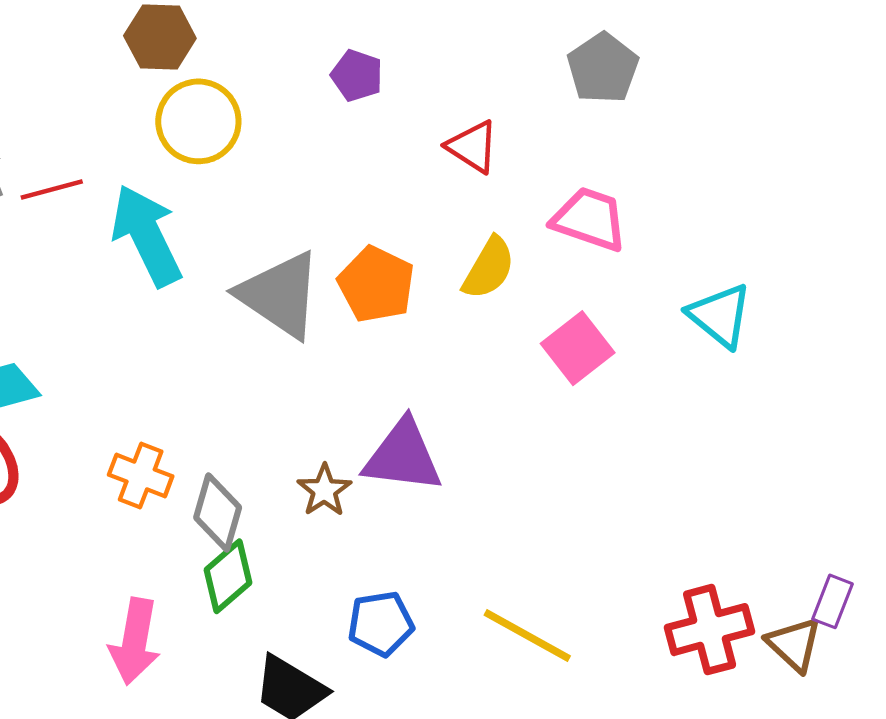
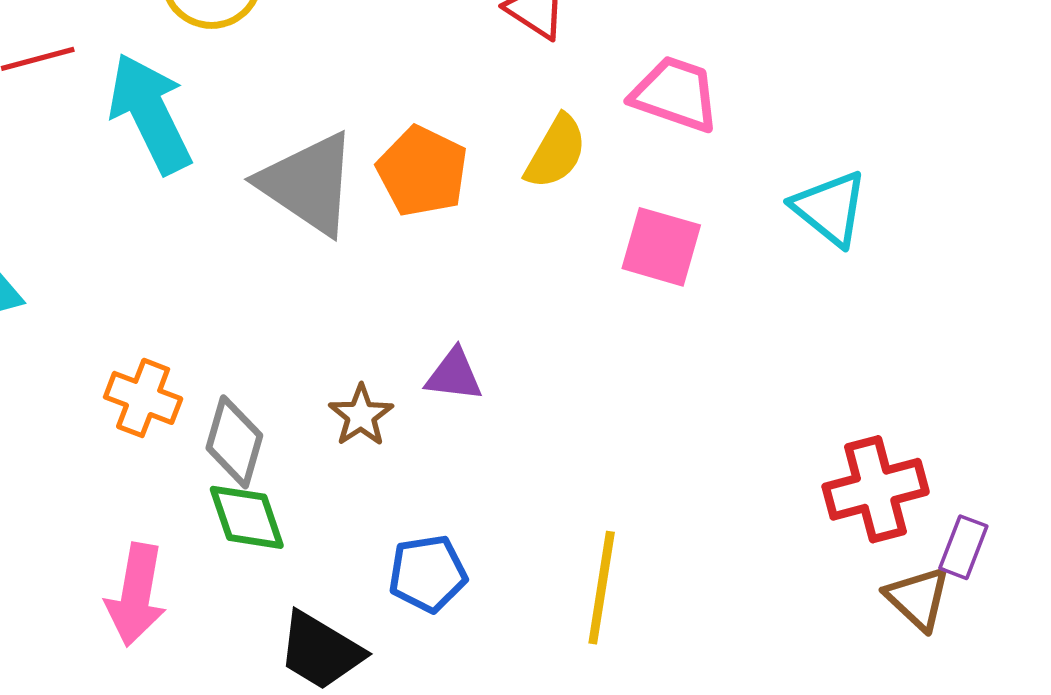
pink square: (578, 348) -> (661, 247), turned -36
purple triangle: (403, 456) -> (454, 375), size x0.6
green diamond: (228, 576) -> (247, 517), turned -68
red cross: (710, 630) -> (876, 489), moved
yellow line: (527, 635) -> (602, 588), turned 70

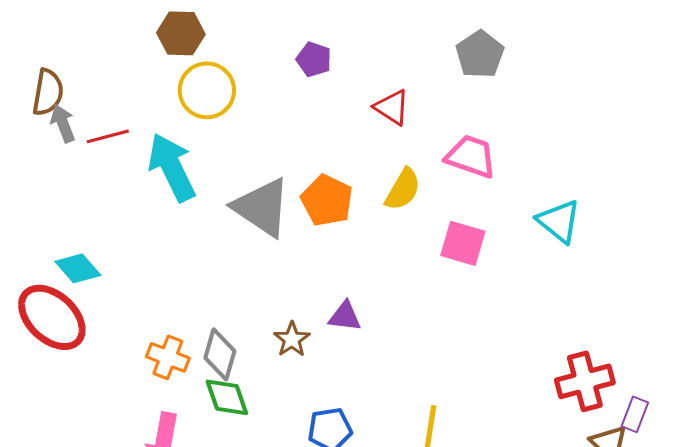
orange cross: (143, 398) -> (168, 357), moved

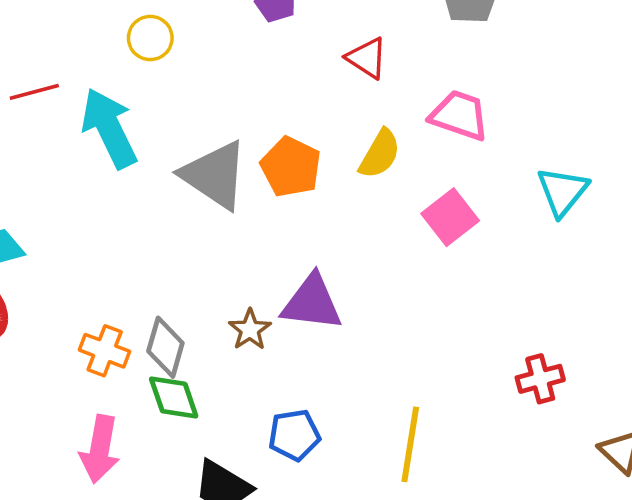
yellow circle: (207, 90) -> (150, 38), size x0.7
cyan triangle: (559, 221) -> (562, 191), turned 30
pink square: (463, 243) -> (450, 217), turned 36
purple triangle: (345, 316) -> (312, 303), size x1.6
red cross: (585, 381) -> (540, 379), moved, size x0.7

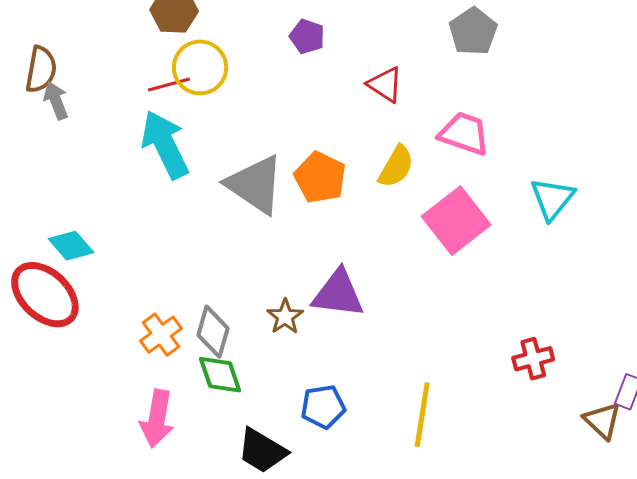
yellow circle: (150, 38) -> (200, 67), size x1.4
red line: (34, 92) -> (169, 84), moved
pink square: (450, 217) -> (456, 221), size x1.4
orange cross: (105, 351) -> (161, 335), turned 33

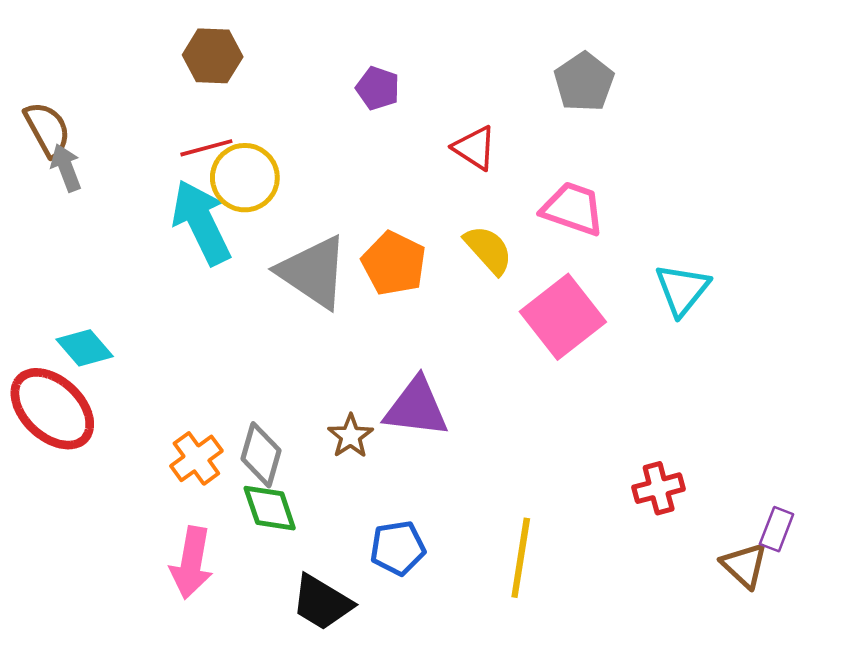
yellow circle: (200, 67) -> (245, 178), moved
brown semicircle: (41, 69) -> (47, 129), turned -39
yellow semicircle: (396, 167) -> (488, 250), turned -72

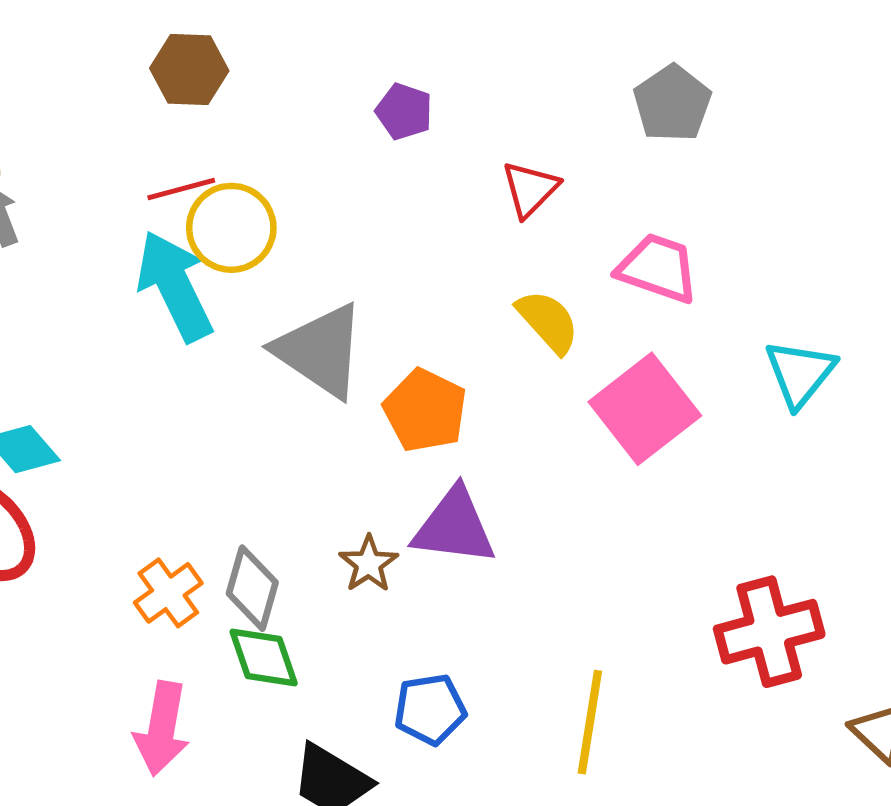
red triangle: (475, 148) -> (530, 189), turned 42
orange pentagon: (394, 263) -> (425, 410), moved
red cross: (659, 488) -> (769, 632), size x1.6

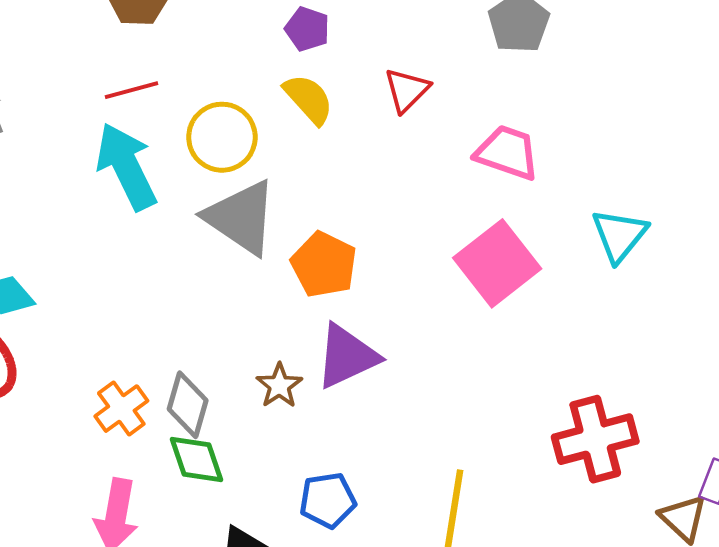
yellow circle: (231, 228) -> (222, 137), moved
yellow semicircle: (548, 322) -> (309, 99), moved
purple triangle: (454, 527) -> (347, 356), turned -32

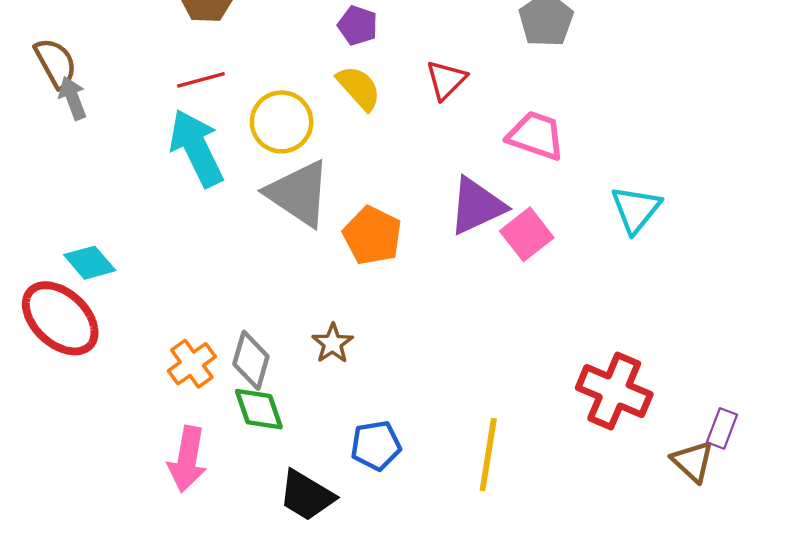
pink square: (497, 263) -> (527, 234), size x0.7
purple triangle: (347, 356) -> (477, 206), moved
red cross: (595, 439) -> (614, 391), turned 38

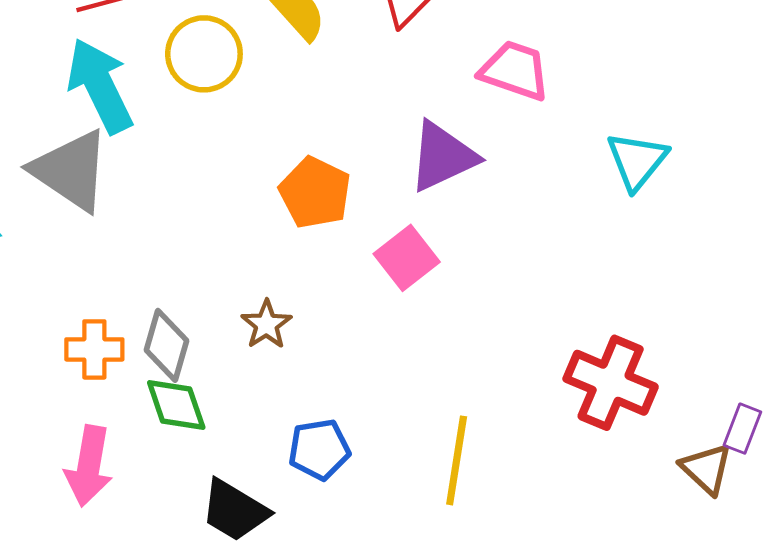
gray triangle: (299, 193) -> (71, 170), moved
pink square: (527, 234) -> (407, 258), moved
orange cross: (192, 364) -> (94, 349), turned 36

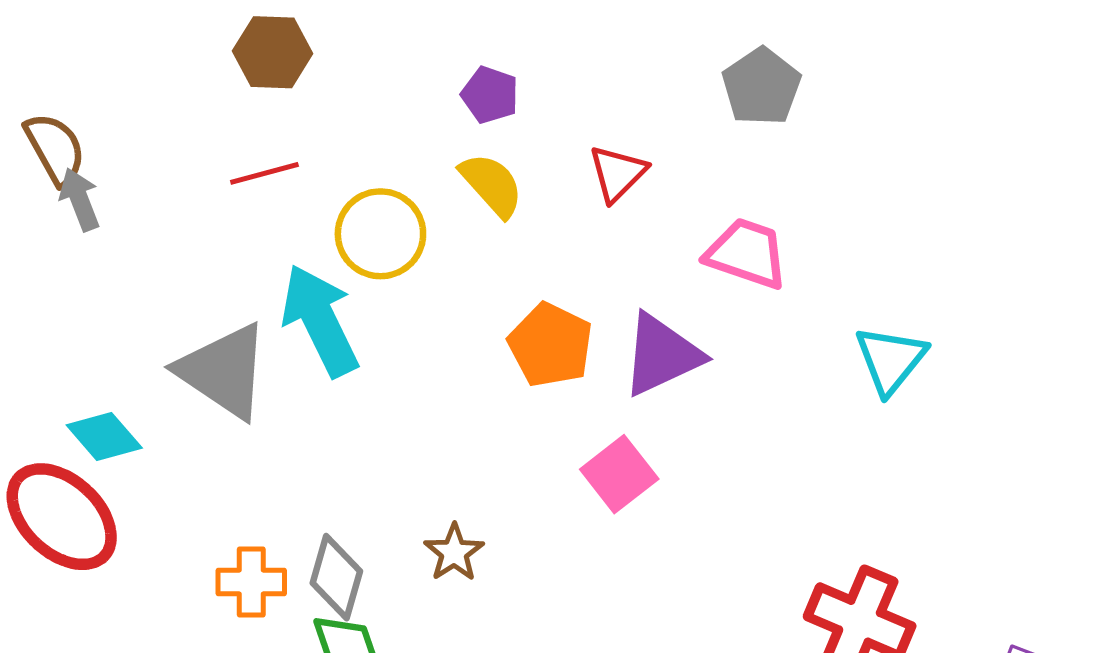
cyan arrow: (100, 86) -> (320, 320), moved
orange pentagon: (315, 193) -> (551, 345), moved

